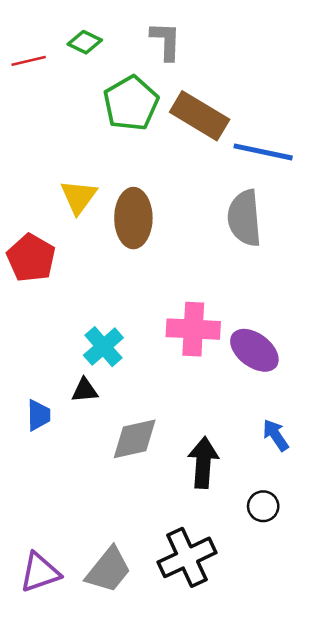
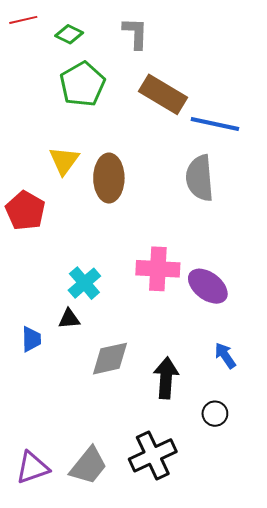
red line: (29, 61) -> (23, 20), moved
green pentagon: (131, 103) -> (82, 84), moved

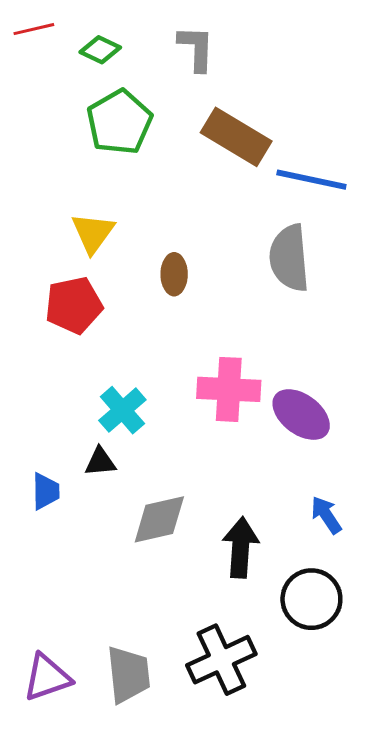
brown ellipse: (109, 178) -> (174, 274), moved, size x0.6
red pentagon: (25, 211) -> (74, 305), moved, turned 30
black circle: (215, 414) -> (311, 599), size x1.6
gray trapezoid: (88, 466) -> (128, 674), turned -45

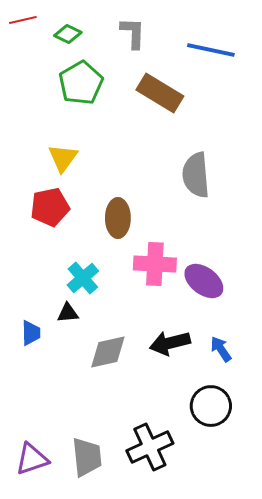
blue line: (311, 180) -> (211, 50), moved
brown ellipse: (174, 274) -> (118, 218), moved, size x1.4
black arrow: (241, 547) -> (170, 343), moved, turned -108

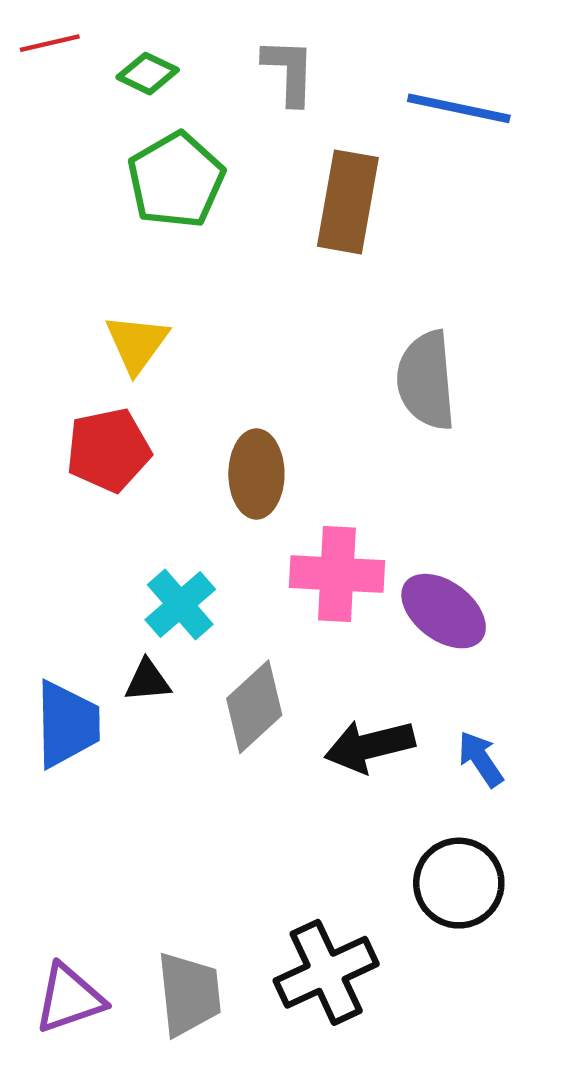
brown rectangle: (160, 93) -> (348, 202), turned 69
blue trapezoid: (31, 333) -> (67, 724), size x1.6
gray diamond: (108, 352) -> (254, 707), moved, turned -30

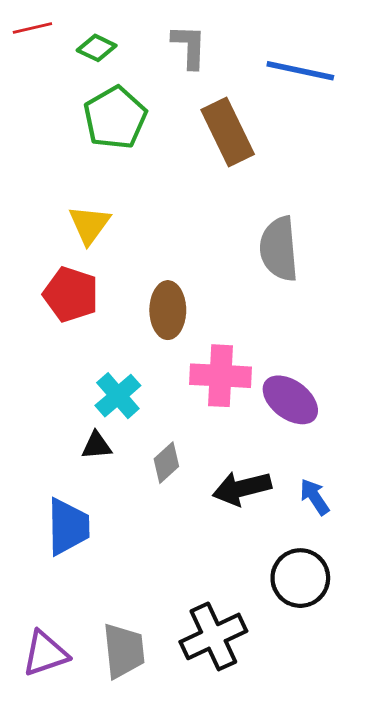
brown rectangle: (348, 202) -> (228, 132), turned -36
red pentagon: (108, 450) -> (71, 294), turned 30
gray diamond: (254, 707) -> (166, 463), size x0.7
blue trapezoid: (67, 724) -> (68, 527), moved

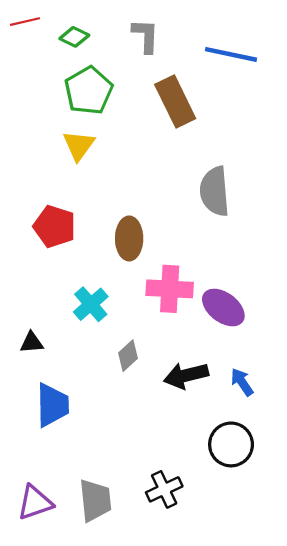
yellow triangle: (89, 225) -> (79, 145), moved
black triangle: (97, 445) -> (32, 343), moved
black cross: (213, 636) -> (164, 489), size x0.7

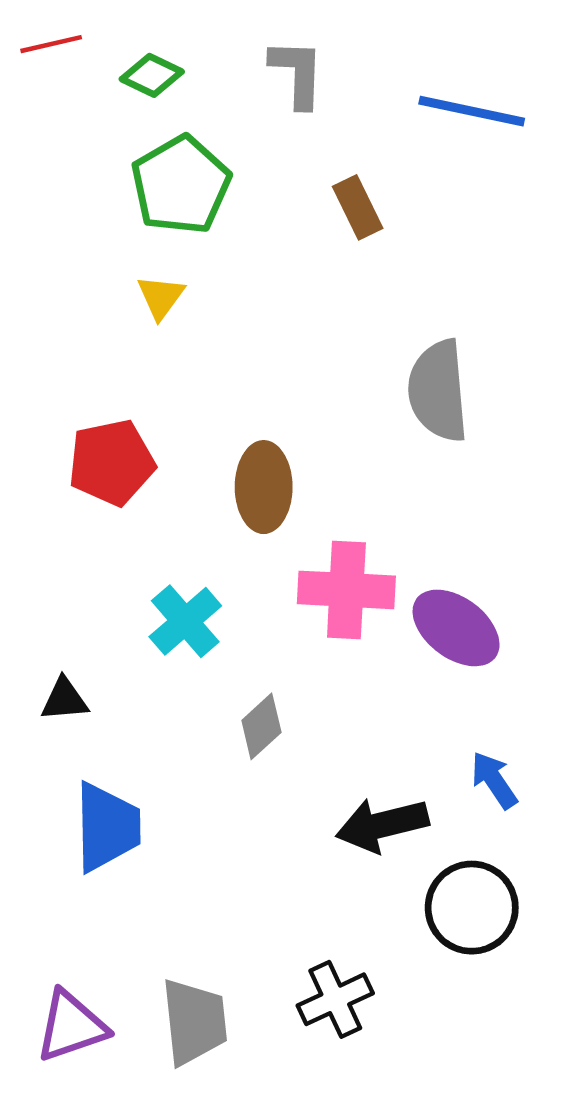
brown rectangle: (175, 102) -> (358, 207), size x0.6
yellow triangle: (79, 145) -> (161, 297), size x0.7
red pentagon: (55, 226) -> (112, 462), turned -30
black arrow: (186, 375) -> (382, 825), moved

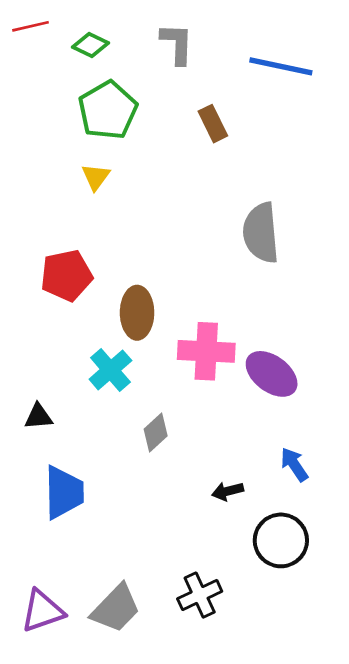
brown ellipse: (264, 487) -> (137, 313), moved
black arrow: (382, 825) -> (228, 491), size x0.6
gray trapezoid: (194, 1022) -> (116, 608), turned 50

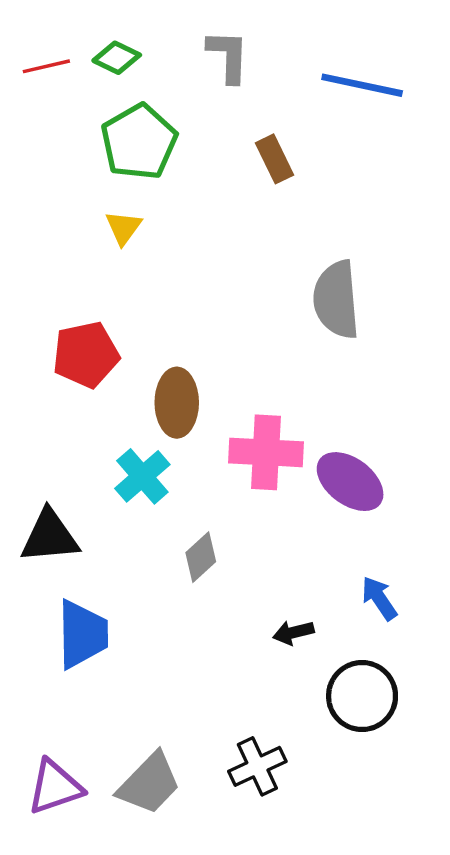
red line: (30, 26) -> (46, 66), moved
black triangle: (38, 417) -> (50, 536), size x1.6

